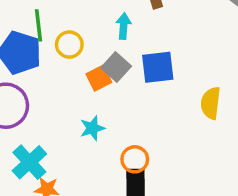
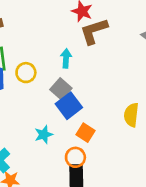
blue square: (158, 67) -> (69, 106), moved, turned -30
orange square: (99, 78) -> (85, 133), moved, turned -30

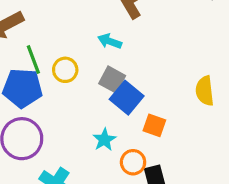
cyan arrow: (66, 58) -> (110, 41), turned -60
orange circle: (75, 157) -> (133, 162), moved

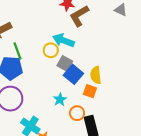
cyan arrow: (110, 41) -> (63, 40), size x1.5
yellow circle: (65, 70) -> (51, 50), moved
yellow semicircle: (205, 91) -> (96, 75), moved

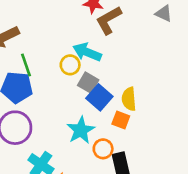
cyan star: (60, 99) -> (81, 130), size x1.5

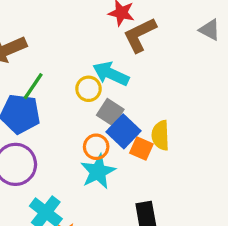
green line: (26, 65) -> (33, 86), turned 50
orange square: (121, 120) -> (141, 148), moved
orange circle: (103, 149) -> (96, 147), moved

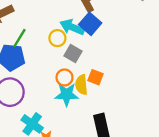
blue square: (123, 131) -> (90, 24), moved
yellow semicircle: (160, 135) -> (81, 85), moved
cyan star: (98, 172) -> (67, 94), turned 30

